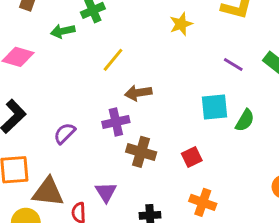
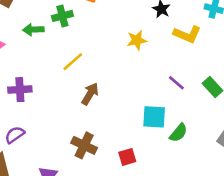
brown arrow: (138, 93) -> (90, 94), turned 120
purple cross: (116, 122) -> (20, 90), moved
purple semicircle: (65, 133) -> (15, 135), moved

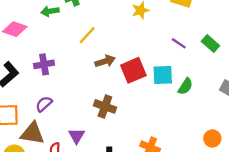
brown arrow: (90, 94) -> (105, 61), turned 48
red square: (127, 157) -> (133, 70), moved, size x1.6

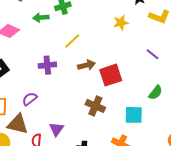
purple cross: (44, 64) -> (47, 65), moved
cyan square: (163, 75) -> (134, 115), moved
brown cross: (105, 106) -> (95, 106), moved

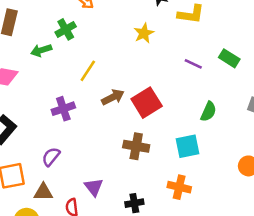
brown triangle: (18, 124) -> (43, 192), size x0.7

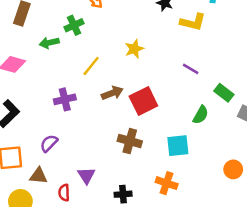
yellow star: (144, 33) -> (134, 49), moved
green rectangle: (229, 58) -> (224, 93), moved

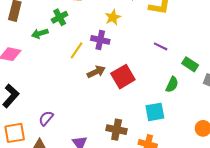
yellow star: (134, 49) -> (113, 17), moved
purple cross: (65, 99) -> (100, 40), moved, turned 30
brown cross: (130, 141) -> (117, 130), moved

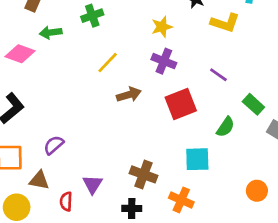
green arrow: (40, 33) -> (51, 32), moved
purple cross: (100, 40) -> (164, 61), moved
red square: (123, 77) -> (181, 104), moved

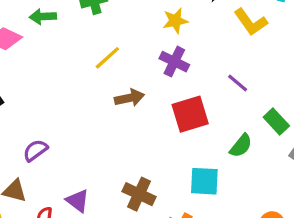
yellow L-shape: (225, 23) -> (251, 22), turned 32
purple triangle: (93, 184) -> (78, 201), turned -30

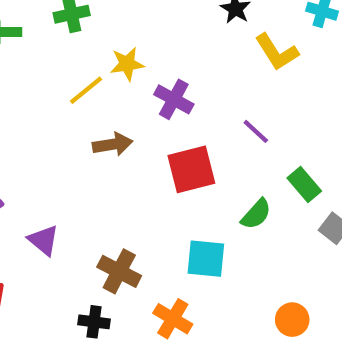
yellow star: (175, 21) -> (127, 64), moved
purple triangle: (78, 201) -> (44, 240), moved

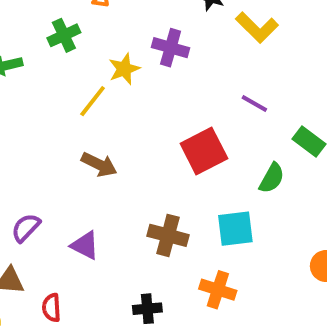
purple cross: (174, 99) -> (171, 48), moved
brown arrow: (113, 144) -> (99, 165), moved, turned 48
brown cross: (119, 271) -> (168, 235), moved

